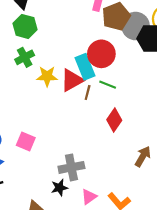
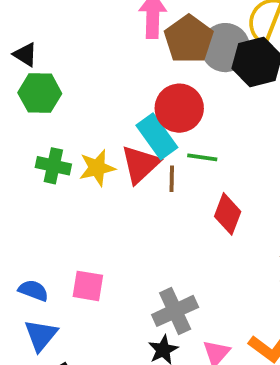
green cross: (25, 57) -> (53, 166), moved, turned -36

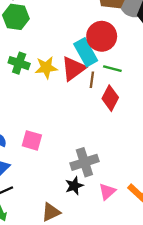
red diamond: (228, 214) -> (110, 98), moved

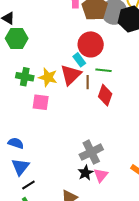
cyan rectangle: (86, 52) -> (79, 60), size x0.6
yellow star: (46, 68) -> (48, 77), turned 30
pink square: (32, 140) -> (41, 102), moved
pink triangle: (107, 192) -> (101, 175), moved

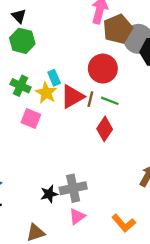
cyan rectangle: (79, 60) -> (54, 78), moved
brown line: (88, 82) -> (90, 99), moved
black star: (85, 173) -> (49, 194), moved

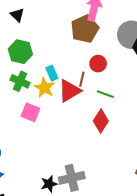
brown pentagon: (118, 29) -> (85, 29), moved
green hexagon: (22, 41) -> (20, 52), moved
red circle: (103, 69) -> (98, 64), size x0.6
brown line: (90, 99) -> (82, 79), moved

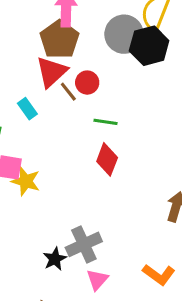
brown line: (82, 79) -> (68, 92), moved, turned -40
yellow star: (45, 88) -> (26, 181), moved
red triangle: (69, 91) -> (52, 72), moved

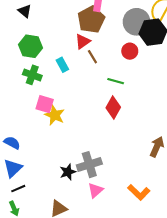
red triangle: (52, 72) -> (83, 41), size x0.7
red circle: (87, 83) -> (130, 51), moved

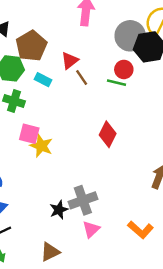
brown pentagon: (91, 20) -> (31, 46), moved
cyan rectangle: (62, 65) -> (43, 80), moved, turned -32
green line: (116, 81) -> (116, 83), moved

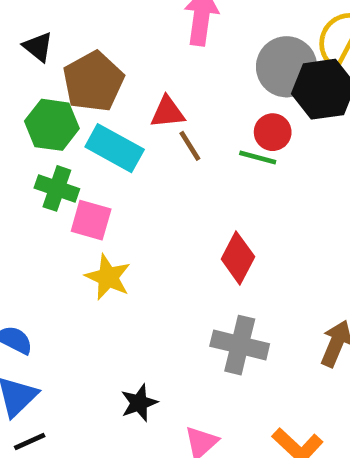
red triangle: (70, 61) -> (168, 112), turned 30
cyan rectangle: (43, 80) -> (115, 148), size x1.6
pink square: (29, 134) -> (91, 220), moved
gray cross: (83, 200) -> (240, 345), moved, turned 32

